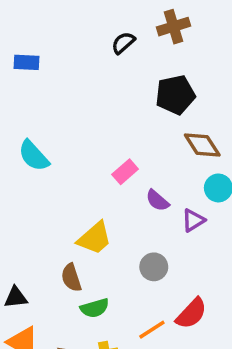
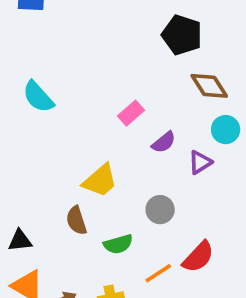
black pentagon: (175, 95) -> (182, 35), turned 30
purple semicircle: (157, 201) -> (164, 142), turned -80
green semicircle: (95, 308) -> (118, 244), moved

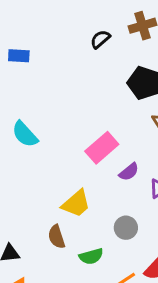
pink rectangle: (131, 113) -> (102, 148), size x1.5

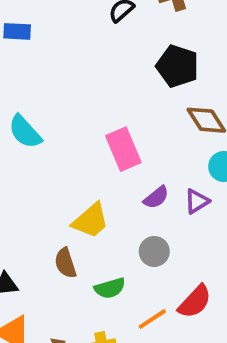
pink rectangle: (102, 148) -> (123, 149), turned -72
purple semicircle: (129, 172) -> (156, 197), moved

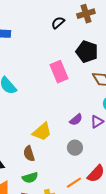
pink rectangle: (123, 149) -> (59, 72), moved
green semicircle: (110, 288) -> (30, 178), moved

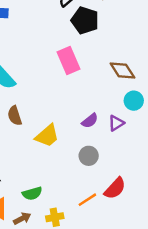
black pentagon: (87, 52) -> (85, 20), moved
brown semicircle: (29, 154) -> (15, 116), moved

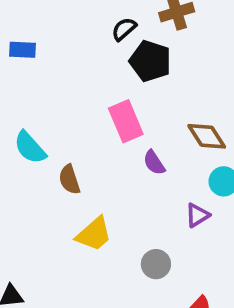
brown semicircle: (15, 116) -> (69, 179), moved
purple semicircle: (90, 121) -> (154, 163), moved, turned 96

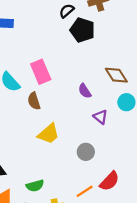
pink rectangle: (126, 121) -> (41, 72), moved
purple triangle: (197, 215) -> (100, 117), moved, turned -49

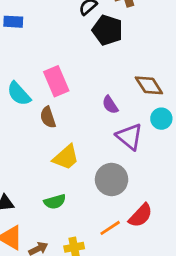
purple triangle: (100, 117) -> (130, 137), size x1.5
gray circle: (86, 152) -> (112, 179), size x1.5
green semicircle: (35, 186) -> (55, 202), moved

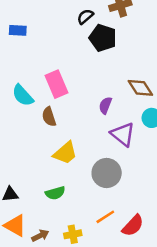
purple semicircle: (110, 105) -> (105, 105), turned 54
red semicircle: (141, 215) -> (133, 226), moved

